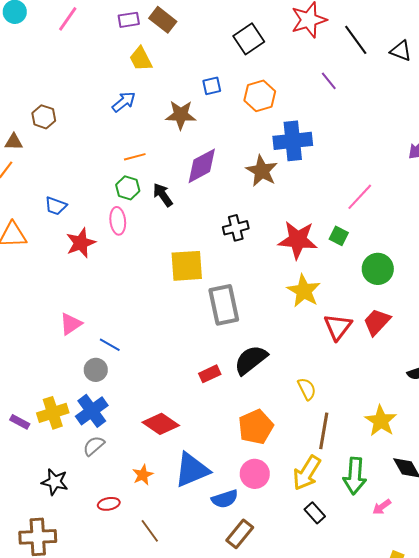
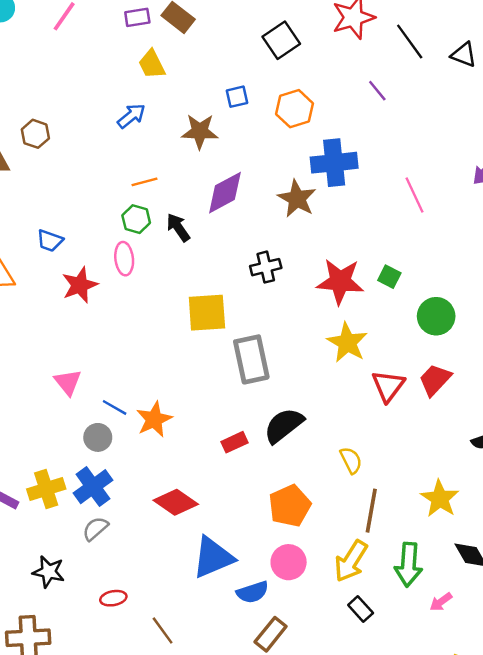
pink line: (360, 197) -> (415, 195), moved, turned -68
pink triangle: (71, 324) -> (68, 382), turned -35
orange star: (143, 475) -> (154, 419), moved, size x1.4

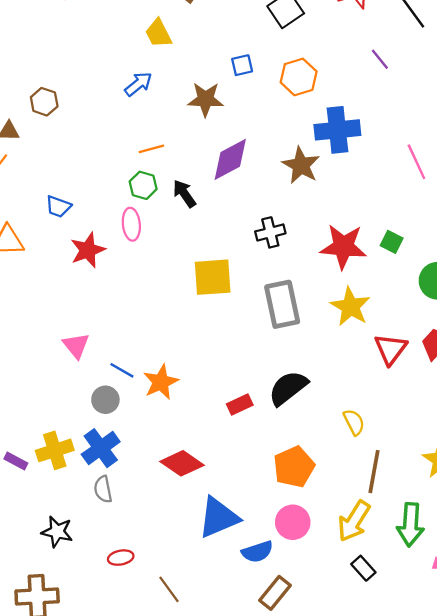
gray rectangle: (251, 359) -> (282, 304), moved
gray semicircle: (95, 529) -> (103, 489), turned -60

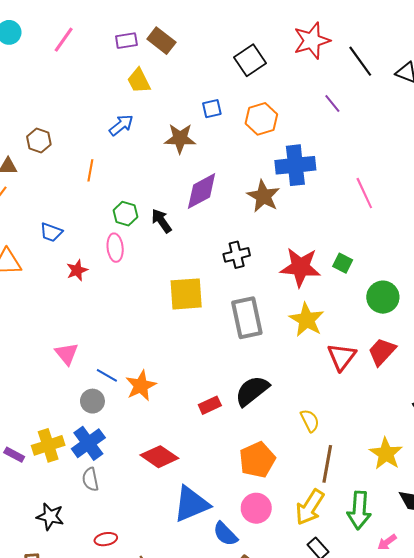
orange line: (151, 149) -> (90, 170), moved, turned -65
red star: (88, 250) -> (77, 270), size x0.7
blue semicircle: (257, 552) -> (225, 534), turned 64

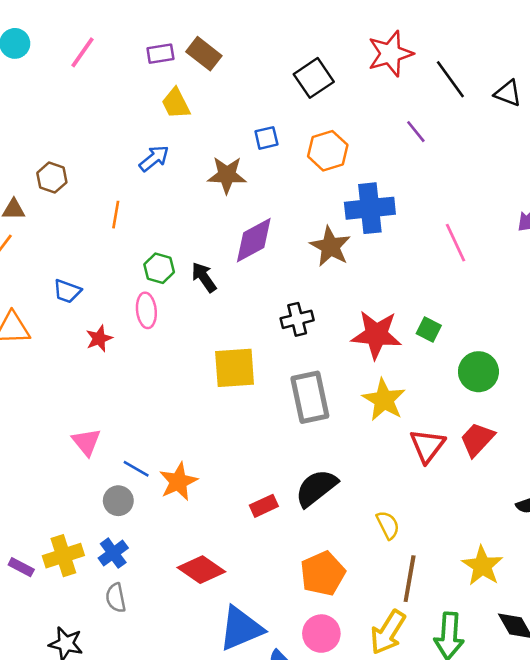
blue cross: (88, 443) -> (113, 553), size x0.7

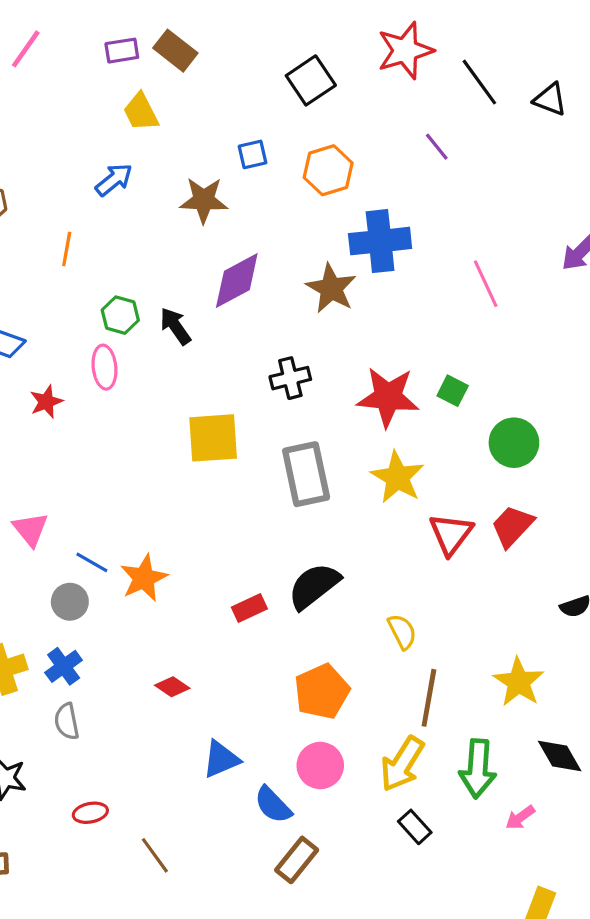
red diamond: (201, 570) -> (172, 687), size x0.6
blue triangle: (241, 628) -> (221, 759), size x0.7

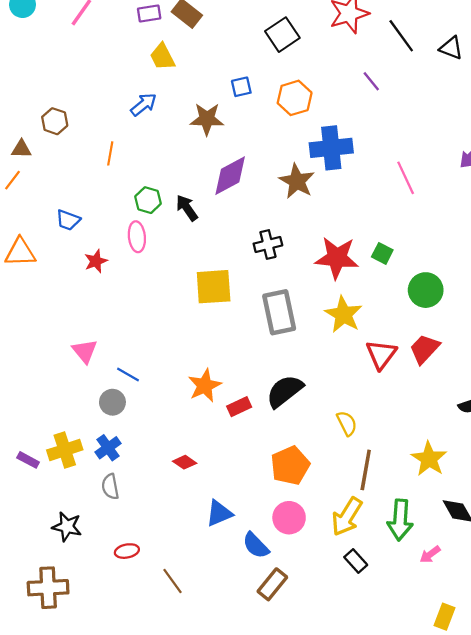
orange star: (144, 578) -> (205, 386), moved

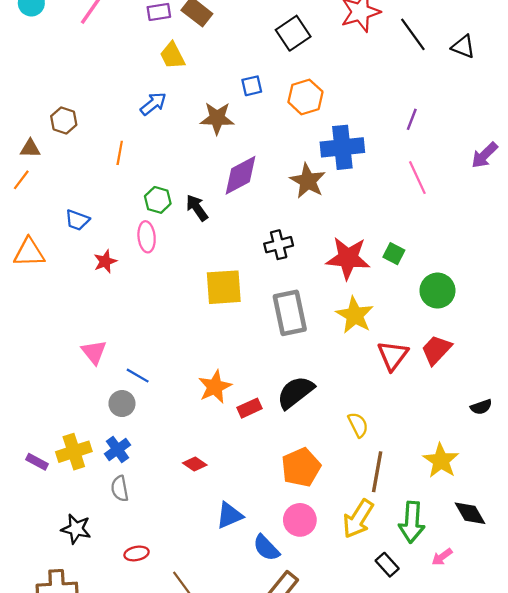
purple line: (371, 81) -> (412, 119), moved, turned 60
black rectangle: (356, 561) -> (387, 565), moved

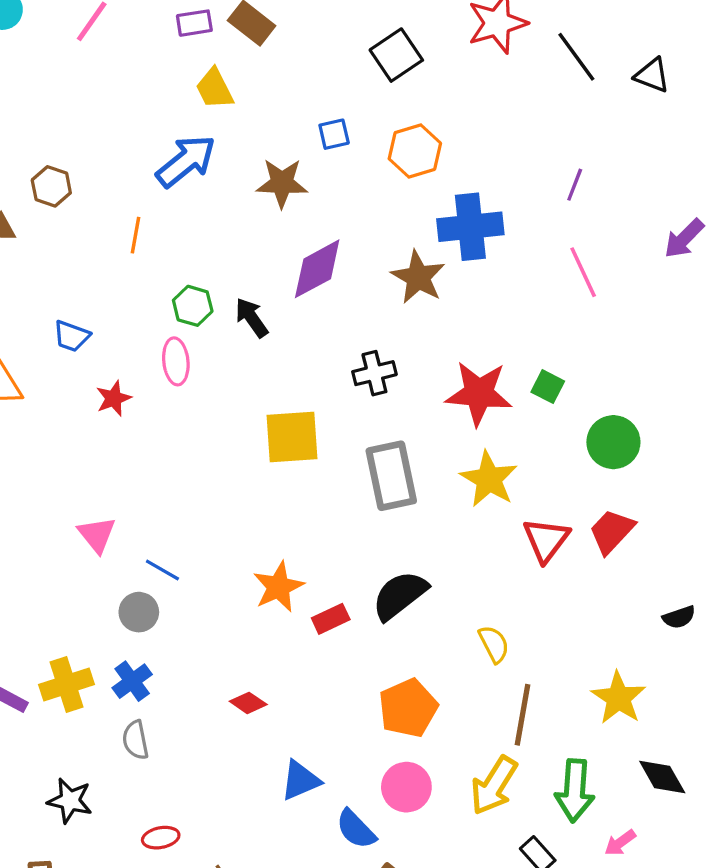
blue arrow: (153, 104) -> (186, 161), size x1.5

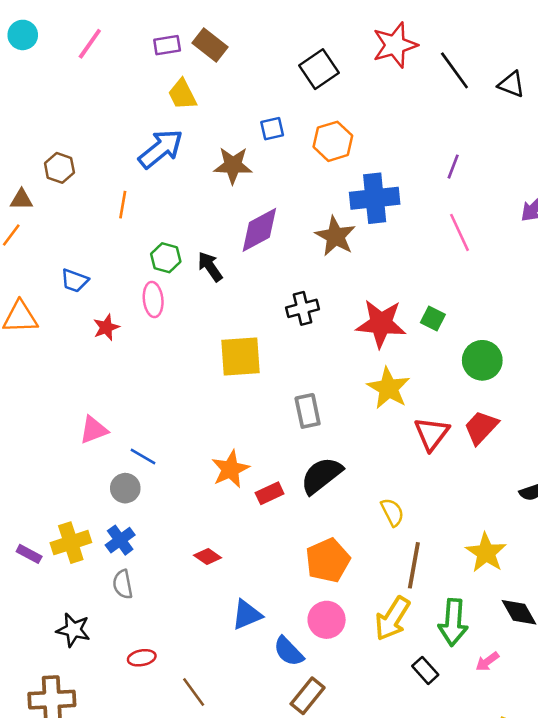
gray rectangle: (391, 476) -> (308, 411), moved, size x0.7
pink triangle: (97, 535) -> (94, 430), turned 48

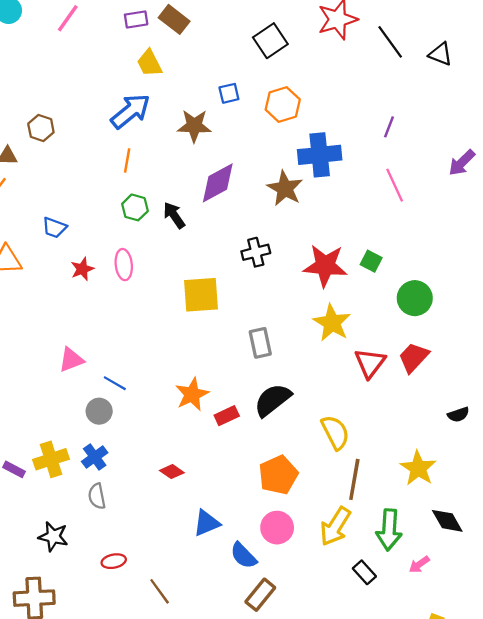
orange line: (123, 205) -> (127, 160), moved
pink ellipse: (153, 300) -> (124, 265), moved
yellow semicircle: (392, 512) -> (335, 432), size x1.4

